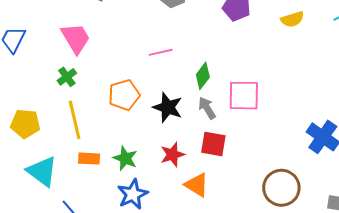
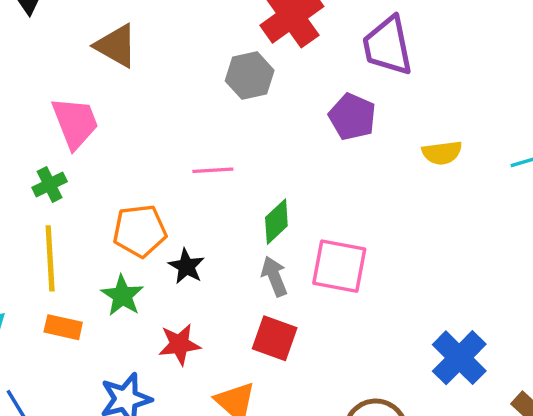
black star: (168, 107) -> (186, 266), moved, size x0.7
red star: (172, 155) -> (179, 344), moved
green star: (125, 158) -> (122, 296), moved

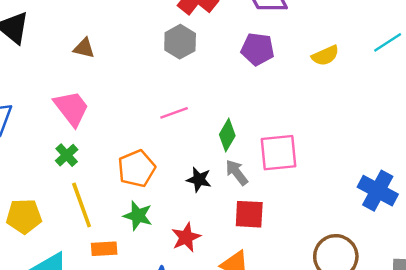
brown triangle: (116, 46) -> (84, 48), size x0.7
black star: (186, 266) -> (199, 179), moved

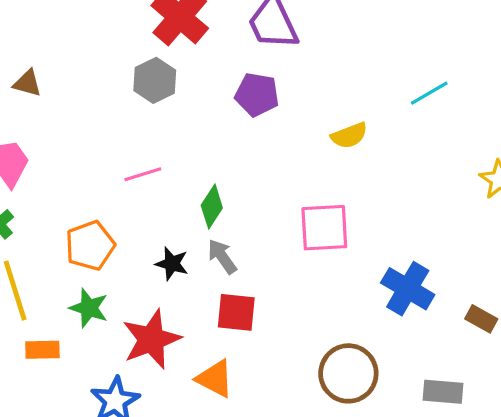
yellow semicircle: (325, 56) -> (349, 135), moved
pink square: (278, 153) -> (324, 228), moved
red star: (186, 237) -> (151, 339), size x1.5

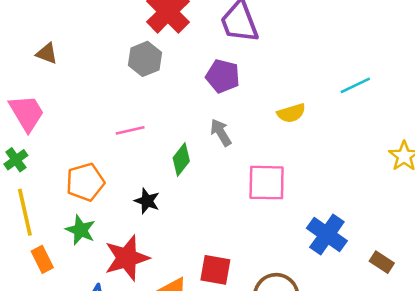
gray arrow: (222, 256) -> (221, 132), moved
red square: (236, 312) -> (215, 270), moved
orange rectangle: (42, 350) -> (42, 259), turned 60

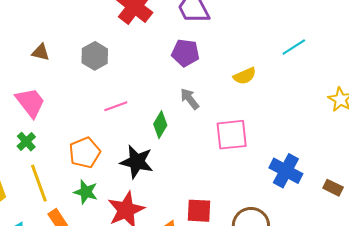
gray hexagon: (145, 59) -> (95, 56), moved
black star: (147, 201) -> (137, 162), size x1.6

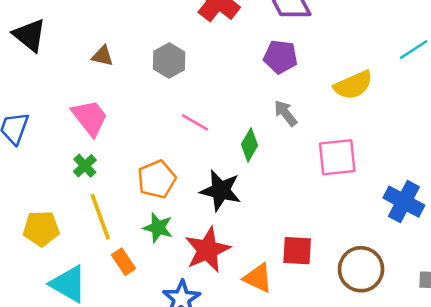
yellow semicircle: (245, 76) -> (353, 85), size x1.4
pink line: (116, 106) -> (195, 122), turned 50

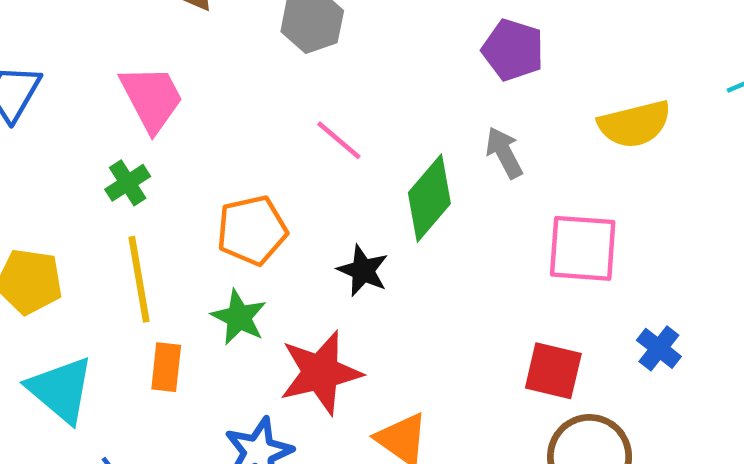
green diamond: (249, 145) -> (429, 198), size x1.4
black star: (221, 190) -> (363, 271), size x0.7
blue cross: (404, 202) -> (659, 348), moved, size x0.6
red square: (297, 251) -> (553, 371), moved
orange rectangle: (123, 262) -> (166, 367), turned 30

